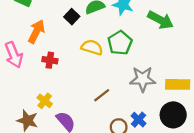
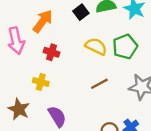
brown line: (102, 95) -> (99, 84), moved
yellow cross: (45, 101) -> (41, 82), moved, turned -32

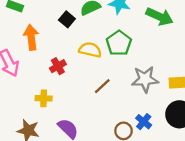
orange arrow: (43, 21) -> (31, 37), turned -30
red cross: (52, 52) -> (58, 66), moved, turned -35

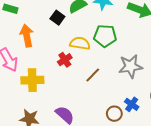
green pentagon: (119, 43) -> (105, 36), turned -30
red cross: (58, 66) -> (65, 60), moved
yellow cross: (44, 98) -> (32, 80), moved, size x1.5

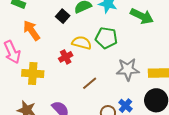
orange arrow: (27, 36) -> (32, 30), turned -30
brown line: (93, 75) -> (90, 83), moved

